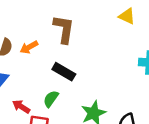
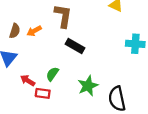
black rectangle: (64, 72) -> (75, 46), moved

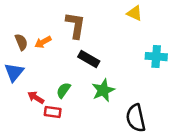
brown semicircle: (15, 31) -> (21, 42), turned -40
green star: (88, 86) -> (103, 90), moved

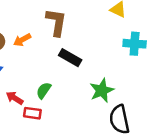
cyan cross: (156, 57) -> (135, 44), moved
green star: (103, 90) -> (102, 90), moved

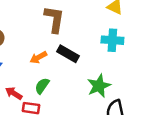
orange arrow: (22, 40) -> (38, 57), moved
cyan cross: (135, 44) -> (112, 40), moved

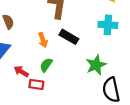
orange arrow: (38, 57) -> (43, 40), turned -80

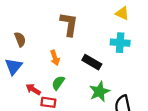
black rectangle: (69, 37) -> (92, 62), moved
green star: (96, 65) -> (99, 92), moved

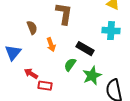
brown semicircle: (20, 39) -> (32, 28), moved
green semicircle: (58, 83) -> (70, 65), moved

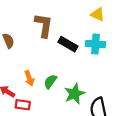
orange arrow: (51, 45) -> (29, 78), moved
black rectangle: (85, 49) -> (68, 44), moved

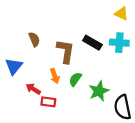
brown L-shape: (44, 25) -> (66, 51), moved

